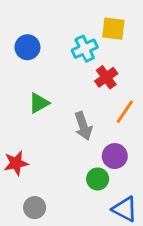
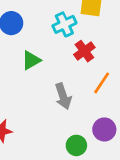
green triangle: (39, 103) -> (31, 60), moved
purple circle: (115, 156) -> (104, 129), moved

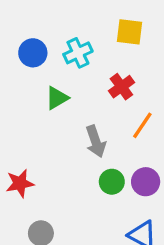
cyan cross: (64, 24) -> (78, 53), moved
green circle: (76, 145) -> (112, 182), moved

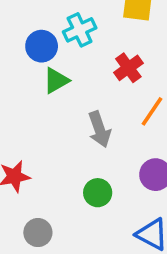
blue circle: (33, 53) -> (42, 46), moved
green circle: (112, 182) -> (98, 193), moved

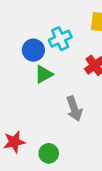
green circle: (98, 193) -> (49, 153), moved

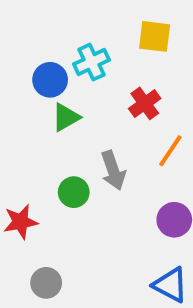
green circle: (49, 153) -> (74, 192), moved

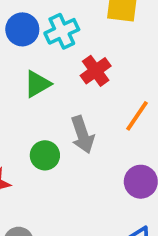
blue circle: (50, 80) -> (22, 29), moved
red cross: (145, 103) -> (96, 71), moved

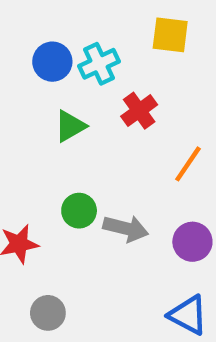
gray arrow: (82, 135) -> (126, 228), moved, turned -57

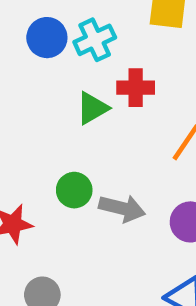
red cross: (139, 111) -> (136, 88), turned 36
green triangle: (70, 126) -> (92, 108), moved

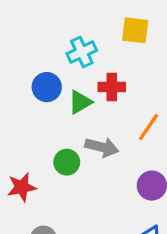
blue circle: (47, 38) -> (47, 87), moved
gray arrow: (122, 208) -> (102, 147), moved

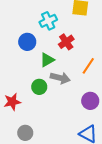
red cross: (112, 87) -> (66, 42), turned -35
green triangle: (80, 102) -> (47, 60), moved

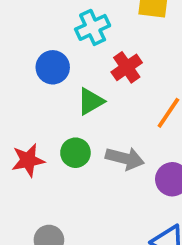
gray arrow: (60, 78) -> (125, 158), moved
red star: (12, 102) -> (28, 160), moved

